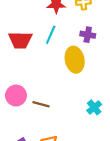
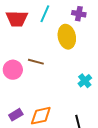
brown line: (41, 104) -> (36, 62), moved

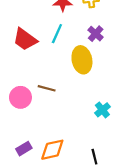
purple cross: (79, 14) -> (96, 34), turned 32
red trapezoid: (17, 19) -> (25, 39), turned 35

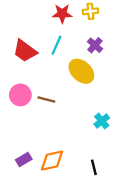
yellow ellipse: (82, 60) -> (81, 71), turned -35
pink circle: (20, 97) -> (20, 95), moved

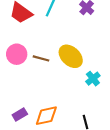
yellow ellipse: (81, 71) -> (71, 56), moved

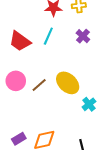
brown line: (41, 58) -> (39, 85), turned -56

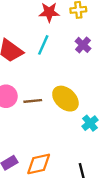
brown line: (39, 85) -> (33, 101), turned 35

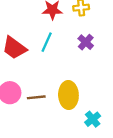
yellow ellipse: (65, 99) -> (68, 95), turned 45

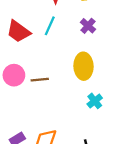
yellow ellipse: (68, 95) -> (83, 66), moved

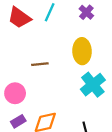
pink circle: (14, 75) -> (15, 93), moved
cyan cross: (95, 101) -> (93, 85), size x1.6

